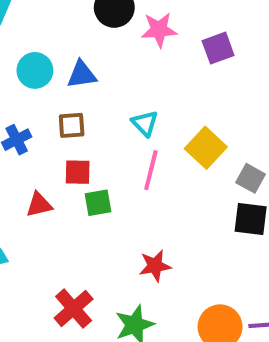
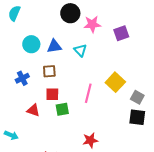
cyan triangle: (145, 123) -> (80, 50), moved
red triangle: (39, 205) -> (33, 110), turned 32

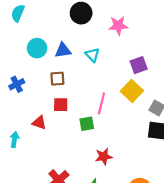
pink star: (92, 24) -> (118, 26), moved
purple square: (121, 33) -> (139, 65), moved
blue cross: (22, 78) -> (17, 84), moved
green square: (62, 109) -> (87, 124), moved
cyan arrow: (11, 135) -> (14, 140), moved, turned -104

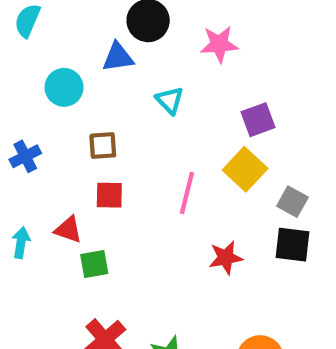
blue triangle: (63, 50) -> (118, 57), moved
green square: (87, 124) -> (94, 264), moved
cyan arrow: (14, 140) -> (21, 243), moved
red star: (104, 157) -> (226, 258), moved

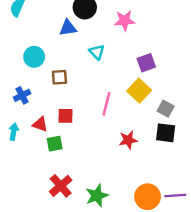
cyan circle: (64, 87) -> (34, 57), moved
blue cross: (25, 156) -> (22, 95), moved
red square: (109, 195) -> (65, 116), moved

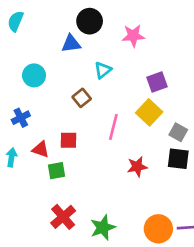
cyan triangle: (97, 52) -> (103, 70), turned 35
brown square: (59, 77) -> (82, 98), moved, turned -35

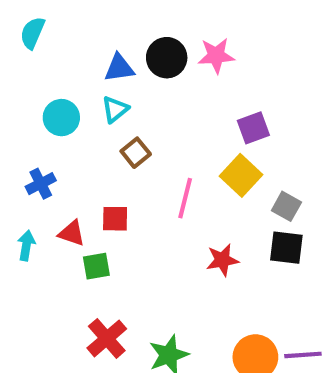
black circle: (90, 21) -> (167, 58), moved
cyan triangle: (103, 70) -> (115, 109), moved

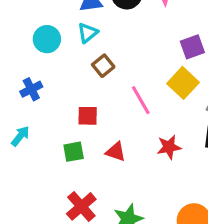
pink line: (185, 198) -> (141, 100), turned -44
red triangle: (72, 233) -> (116, 152), moved
cyan arrow: (26, 246) -> (20, 136), turned 30

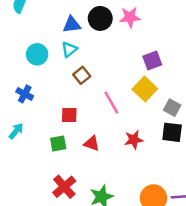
blue cross: (31, 89) -> (25, 94), turned -35

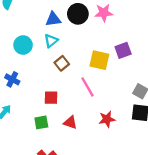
yellow square: (145, 89) -> (99, 60), moved, turned -30

